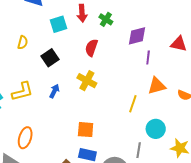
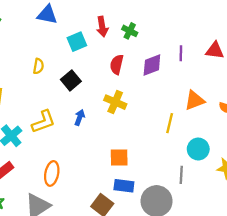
purple diamond: (137, 36) -> (152, 65), moved
purple line: (148, 57) -> (181, 53), moved

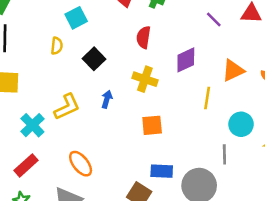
cyan square: (77, 42) -> (76, 18), moved
purple line: (181, 53) -> (214, 20), turned -42
purple diamond: (152, 65) -> (186, 60), moved
orange square: (119, 158) -> (152, 125), moved
orange ellipse: (52, 173) -> (81, 164), turned -45

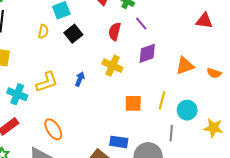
purple line: (214, 20) -> (141, 24), moved
black square: (94, 59) -> (73, 34), moved
yellow line: (207, 98) -> (162, 100), moved
cyan cross: (32, 125) -> (17, 94), turned -30
orange square: (152, 125) -> (133, 103), moved

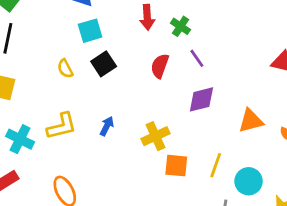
yellow semicircle: (43, 31) -> (65, 69), moved, turned 136
yellow cross: (112, 66) -> (155, 136), moved, turned 36

